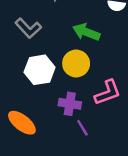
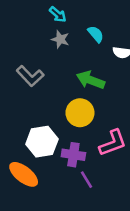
white hexagon: (40, 70) -> (42, 142), moved

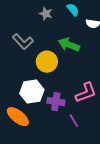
yellow circle: (80, 113) -> (47, 62), moved
purple line: (87, 180) -> (74, 121), moved

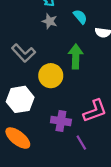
green arrow: (69, 45) -> (76, 56), turned 70
white hexagon: (32, 92) -> (20, 99), moved

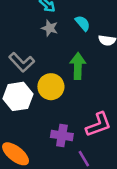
white hexagon: (20, 99) -> (18, 96), moved

